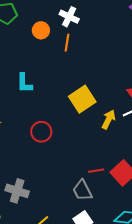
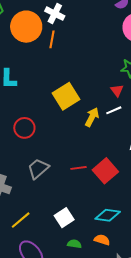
orange circle: (41, 30) -> (26, 27), size x1.8
gray trapezoid: (82, 190) -> (38, 169), moved, turned 75

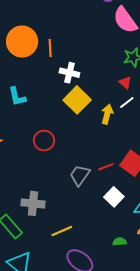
white cross: (55, 14) -> (69, 73), moved
gray trapezoid: (38, 169) -> (80, 175), moved
white square: (64, 218) -> (114, 197), moved
yellow line: (21, 220) -> (62, 231), turned 30

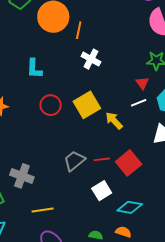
yellow square: (77, 100) -> (87, 105), moved
yellow arrow: (107, 114) -> (114, 121), moved, turned -72
red circle: (44, 141) -> (51, 105), moved

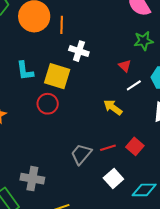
red triangle: (142, 83) -> (125, 66), moved
yellow square: (87, 105) -> (57, 76), moved, turned -32
red square: (129, 163) -> (135, 146), size x0.7

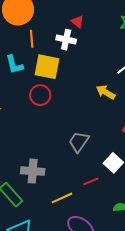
orange line: (62, 25) -> (32, 39), moved
red triangle: (125, 66) -> (78, 22), moved
red line: (108, 148) -> (91, 181), moved

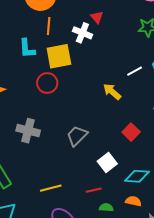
yellow square: (47, 67) -> (59, 56), turned -32
gray cross: (33, 171) -> (28, 131), moved
red line: (91, 181) -> (94, 190), moved

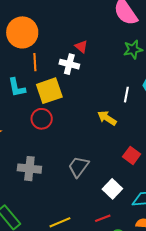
white line: (135, 71) -> (126, 95), turned -42

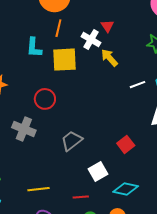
white line: (126, 95) -> (137, 85), turned 42
yellow arrow: (107, 118) -> (109, 58), moved
red circle: (42, 119) -> (45, 99), moved

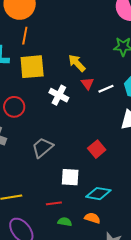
red triangle: (107, 26) -> (87, 83), moved
white cross: (91, 40) -> (59, 95), moved
white square: (98, 171) -> (70, 177), turned 36

